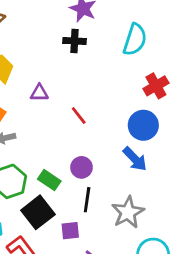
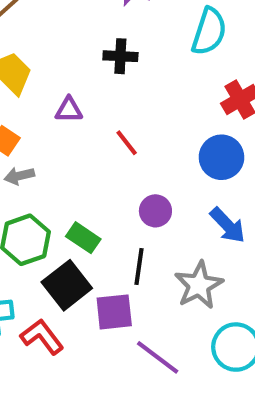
black cross: (74, 41) -> (120, 56), moved
blue arrow: (135, 159) -> (228, 225), moved
purple circle: (81, 167) -> (155, 211), moved
purple square: (70, 231) -> (114, 312), size x1.4

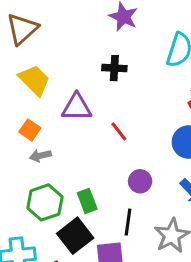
purple triangle: (69, 110) -> (77, 107), size x1.5
green rectangle: (83, 238) -> (87, 201), turned 35

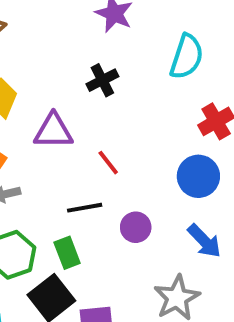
black cross: (114, 68) -> (102, 80), turned -30
black line: (128, 222) -> (85, 208), moved, turned 72

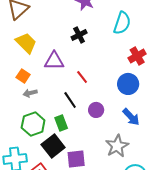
black line: (85, 208) -> (70, 100), turned 66

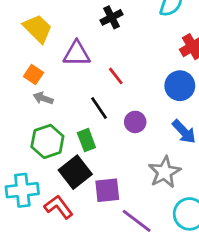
gray arrow: (30, 93) -> (43, 98), turned 32

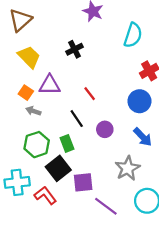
black cross: (112, 17) -> (75, 49), moved
purple triangle: (77, 54) -> (50, 85), moved

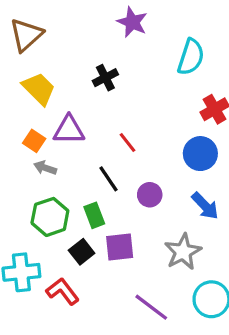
black square: (58, 168) -> (82, 252), size x0.7
purple square: (83, 182) -> (120, 247), moved

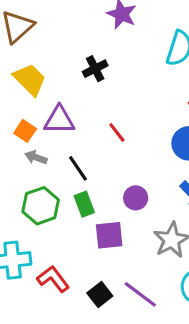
black line: (109, 179) -> (78, 168), moved
purple circle: (150, 195) -> (136, 198), moved
black square: (82, 252) -> (100, 294), moved

